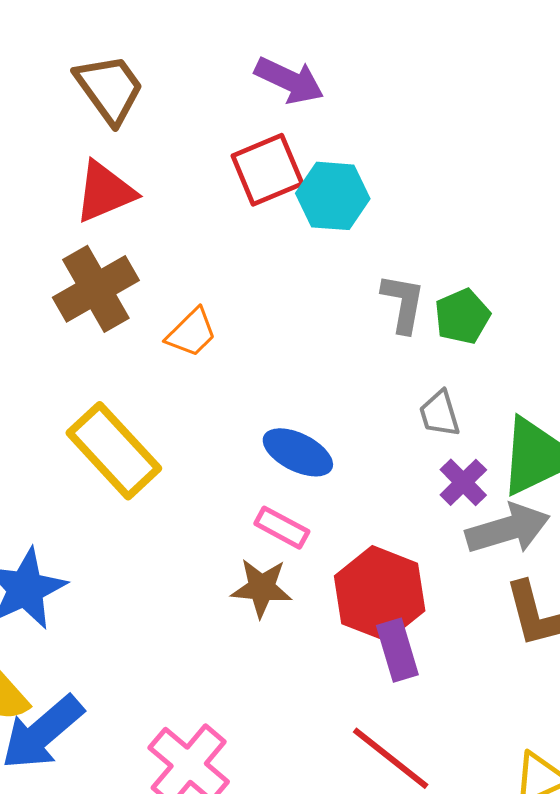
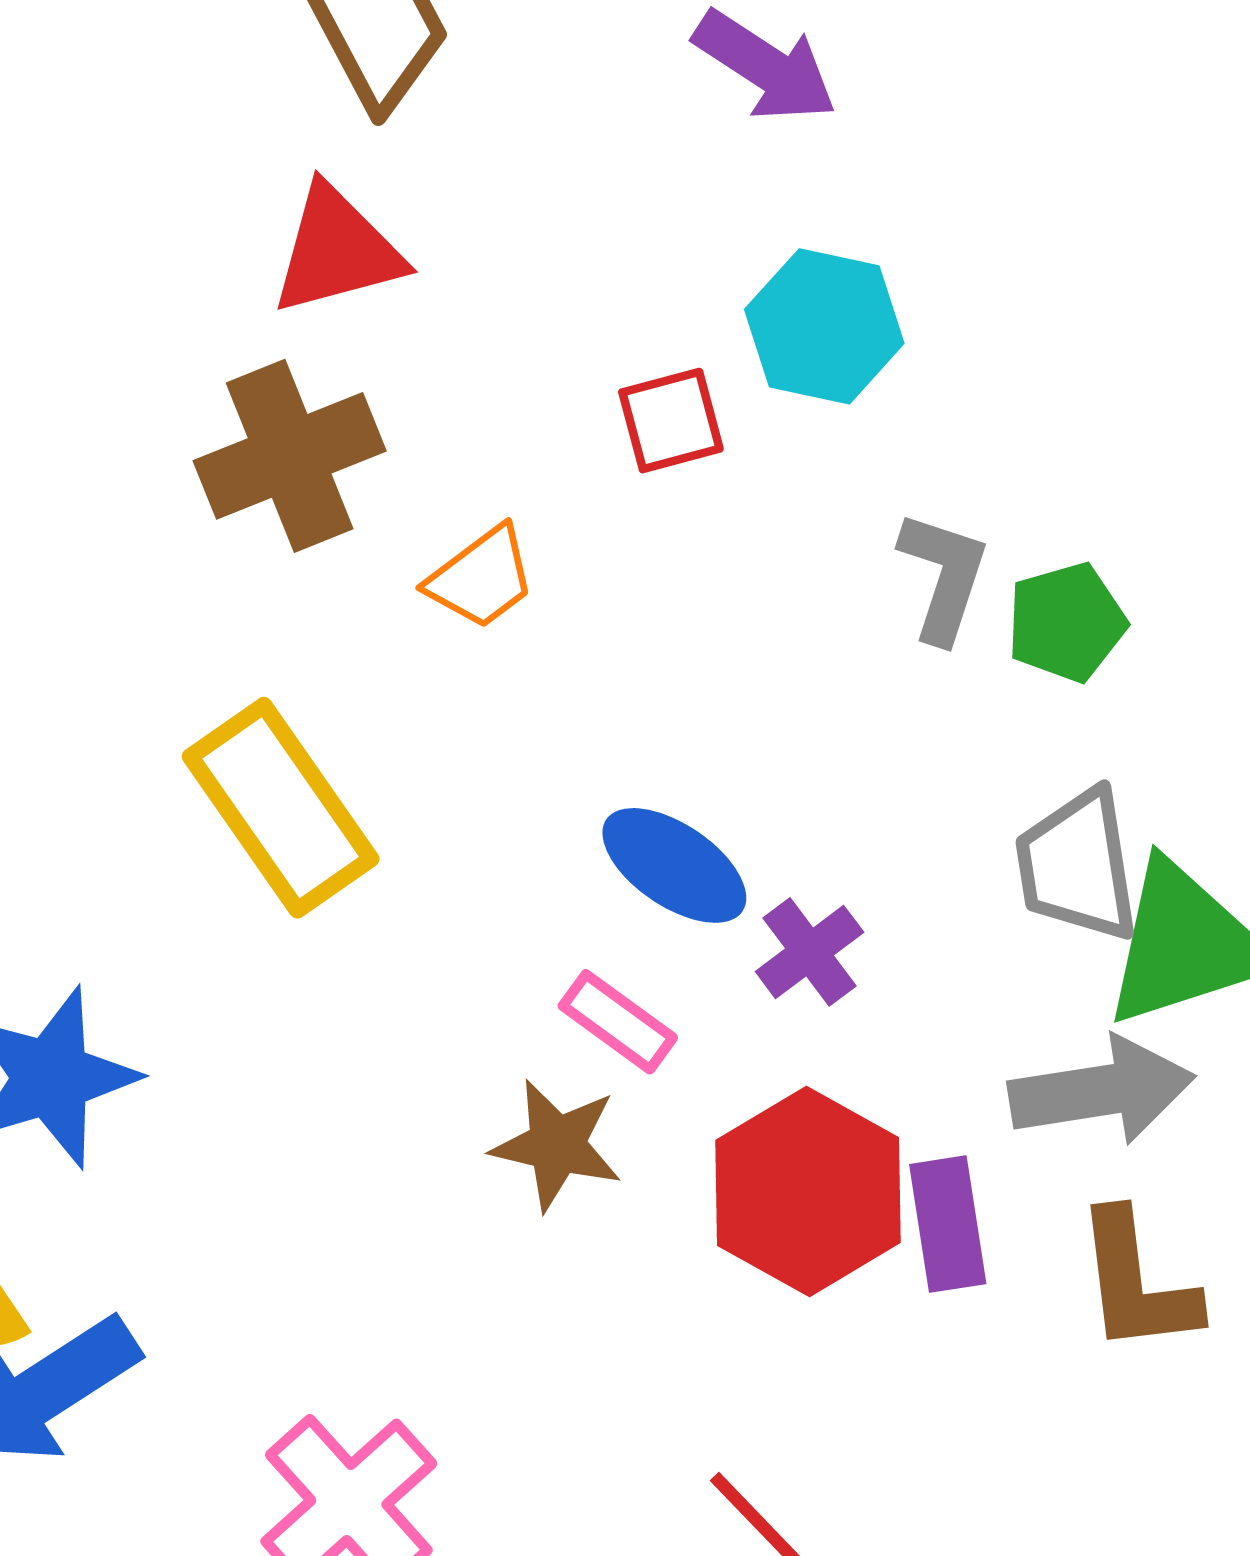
red square: (267, 170) -> (671, 421), moved, size x0.7
gray trapezoid: (439, 414) -> (1077, 866), moved, size x1.5
purple cross: (463, 482) -> (810, 952), moved
purple rectangle: (397, 650) -> (948, 1224), moved

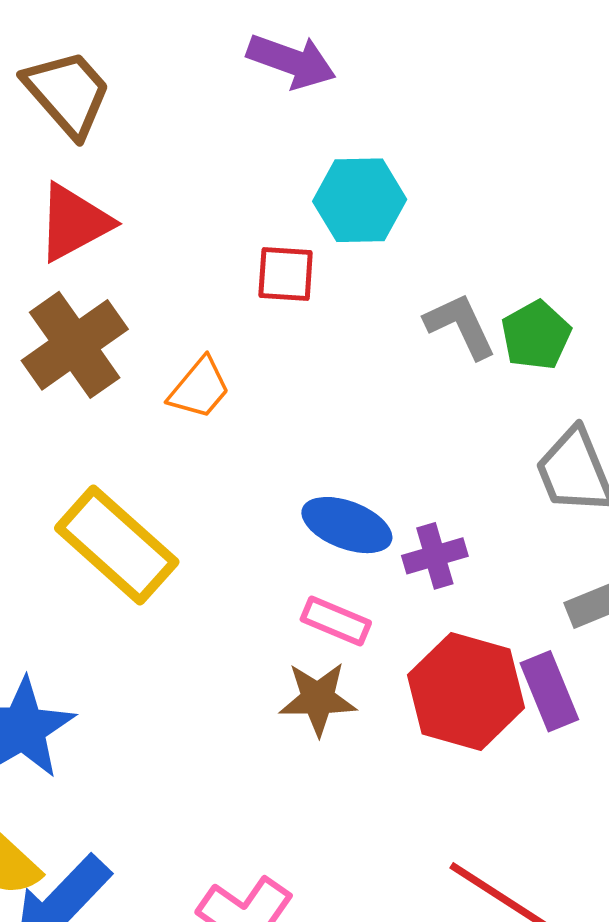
red square: (671, 421) -> (286, 274), turned 32
gray L-shape: (943, 576) -> (460, 326), turned -30
purple cross: (810, 952) -> (435, 556), turned 34

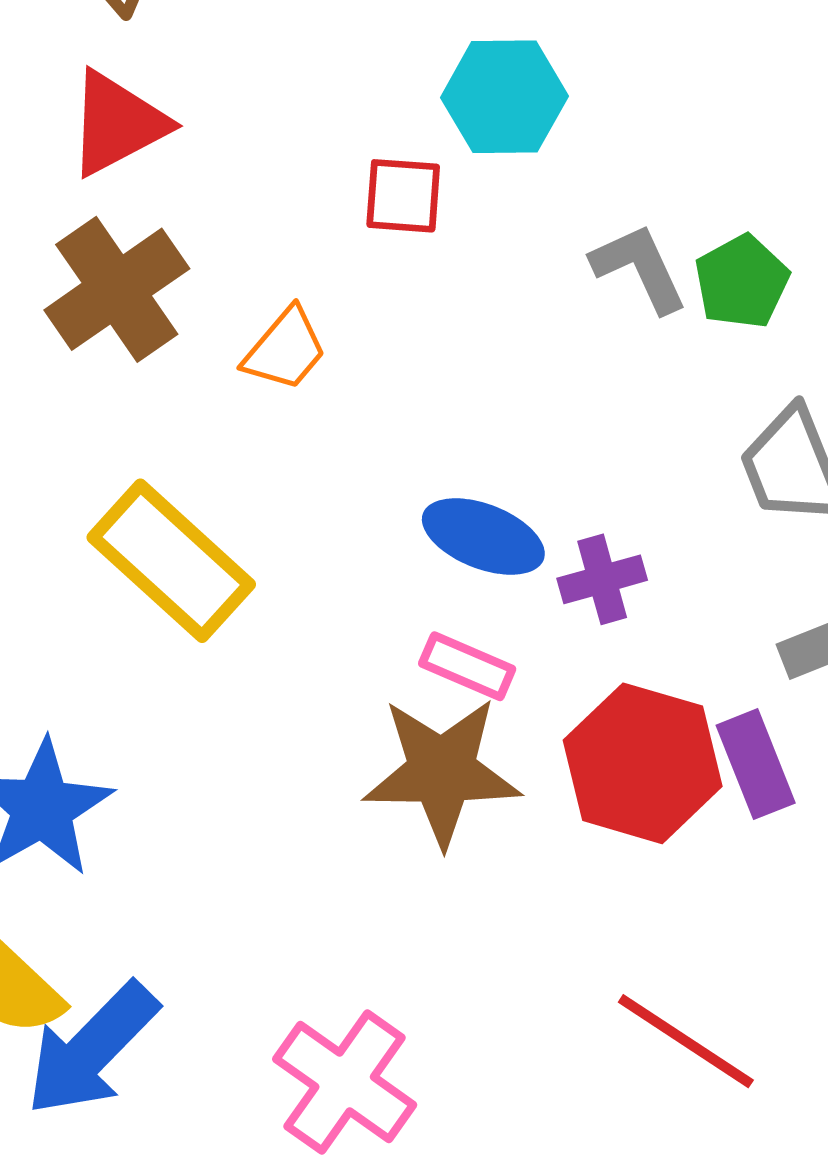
brown star: (318, 699) -> (442, 771), size x1.5

